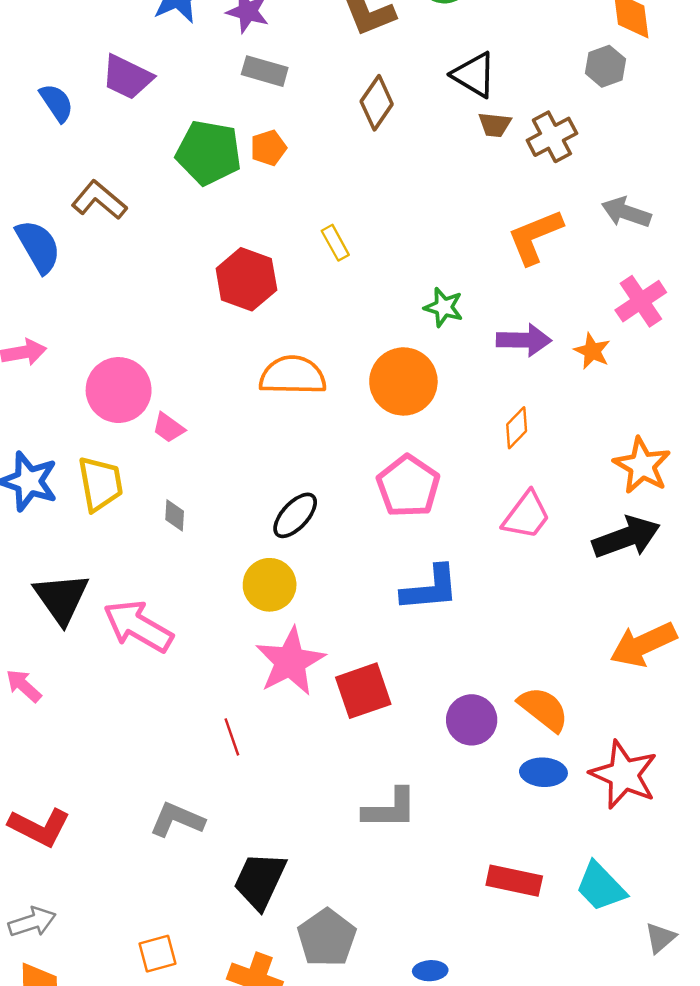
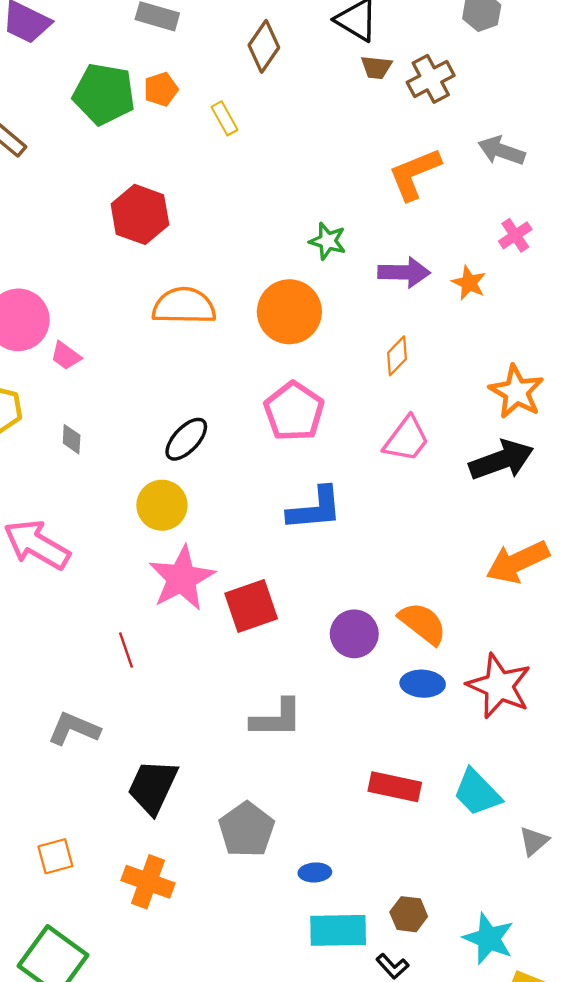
yellow rectangle: (335, 243) -> (224, 118), moved
pink cross: (641, 301) -> (515, 235), size x0.7
gray pentagon: (327, 938) -> (247, 830), moved

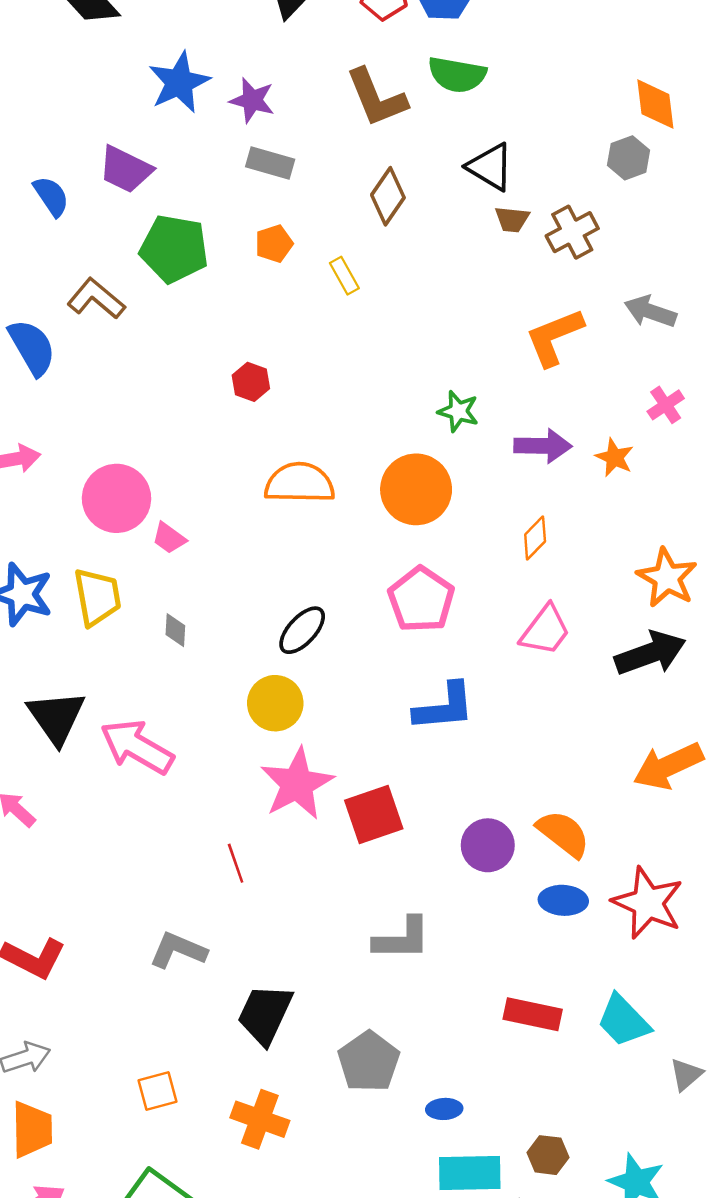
green pentagon: (104, 94) -> (174, 249), moved
red hexagon: (140, 214) -> (251, 382), size x0.6

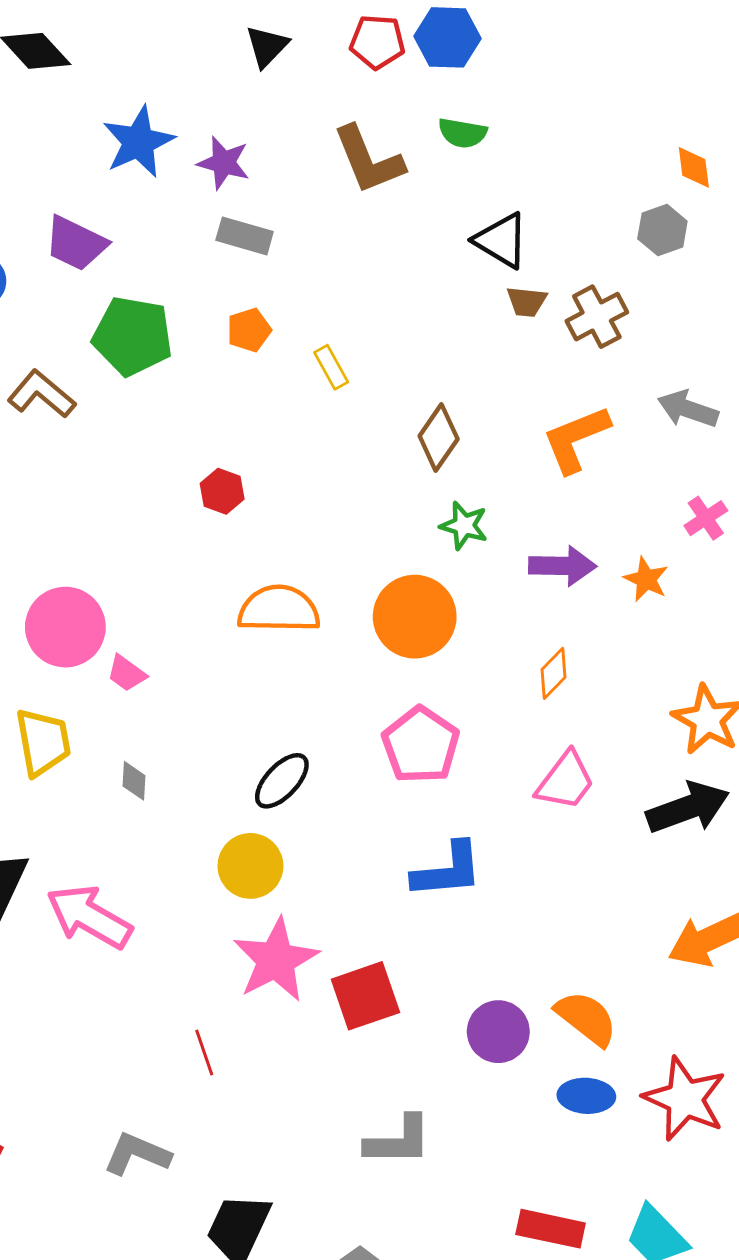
green semicircle: (457, 75) -> (462, 133), size x0.7
orange diamond: (655, 104) -> (694, 167), size x0.7
brown diamond: (388, 196) -> (439, 437), moved

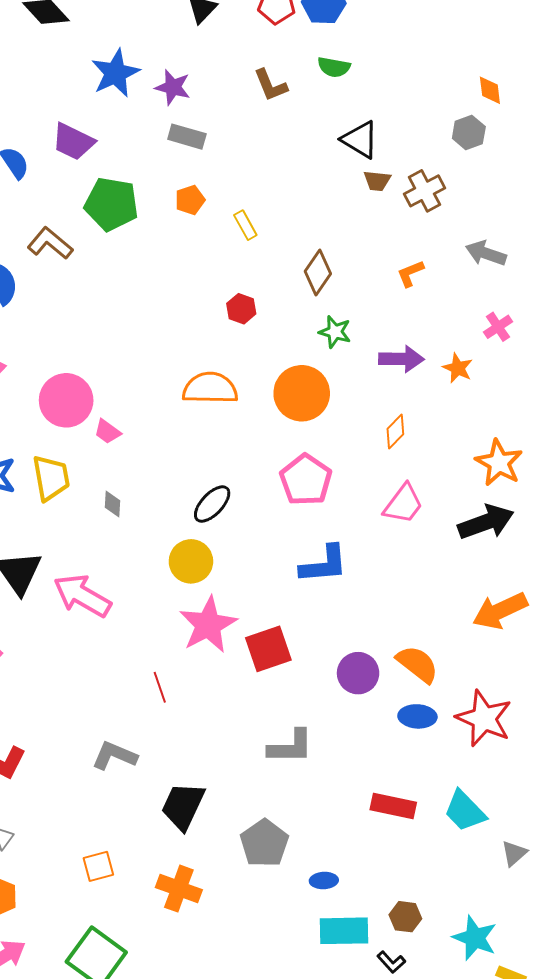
brown L-shape: (368, 160) -> (270, 85), size x0.7
orange L-shape: (576, 439) -> (410, 273), size x0.6
red hexagon: (222, 491) -> (241, 309), moved

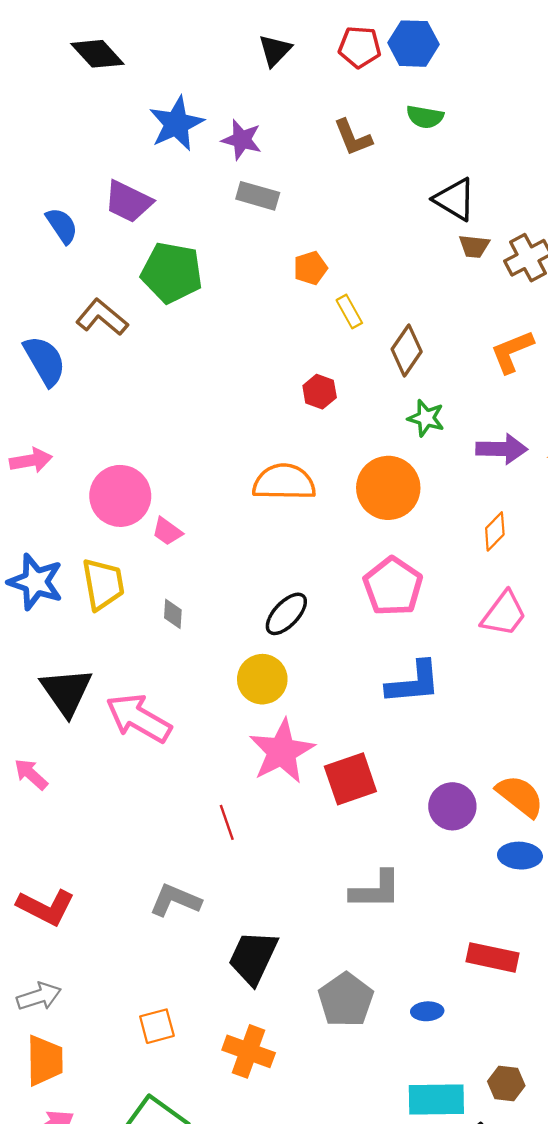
orange pentagon: (190, 200) -> (310, 268), moved
yellow rectangle: (245, 225) -> (349, 312), moved
orange L-shape: (410, 273) -> (512, 352), size x1.4
blue ellipse: (324, 881) -> (427, 1011), moved

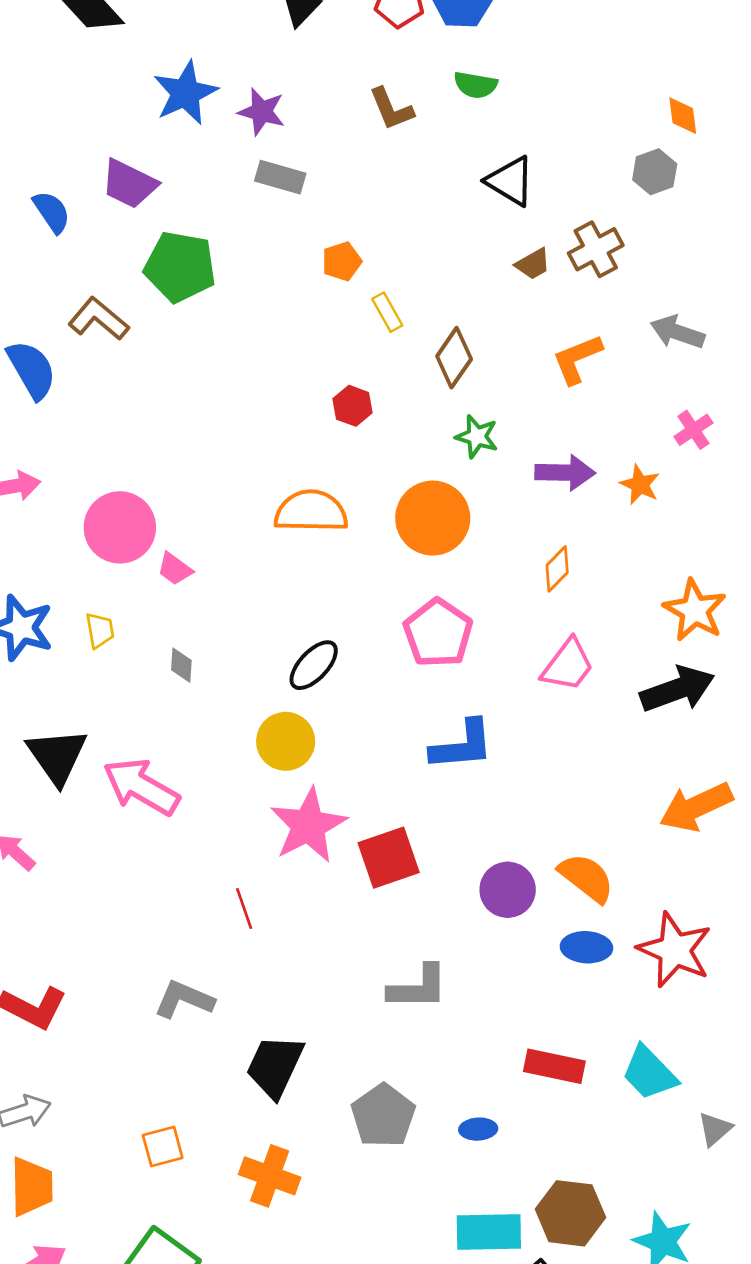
brown trapezoid: (474, 246) -> (533, 264), moved, turned -36
yellow trapezoid: (103, 584) -> (100, 630), size x0.6
brown hexagon: (506, 1083) -> (570, 1213), size x1.6

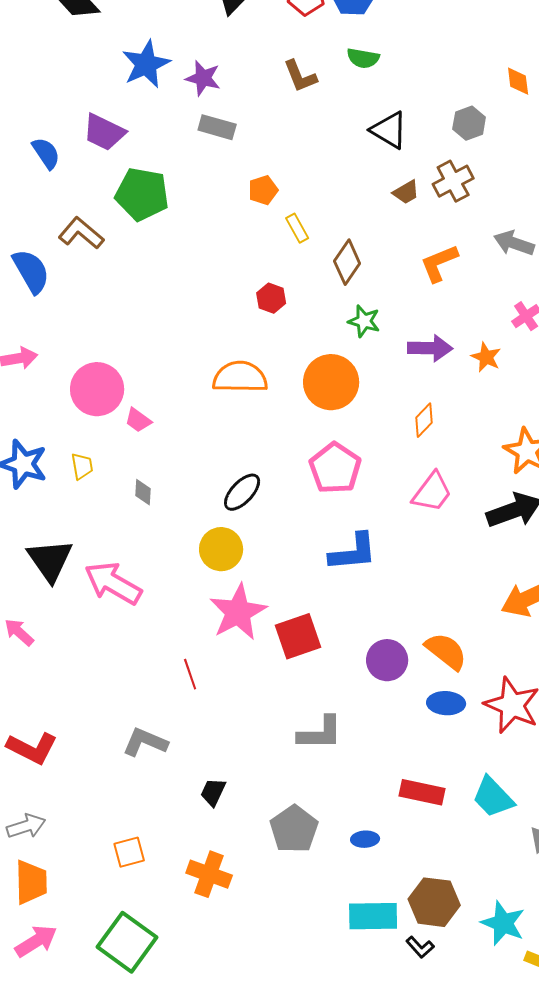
gray hexagon: (655, 172) -> (469, 123), moved
black trapezoid: (275, 1066) -> (213, 792), size x0.6

